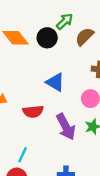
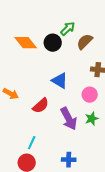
red semicircle: (33, 111) -> (41, 106), turned -36

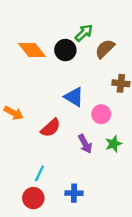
pink circle: (90, 95) -> (101, 114), moved
purple arrow: (69, 119) -> (85, 144), size x0.7
blue cross: (69, 160) -> (74, 193), moved

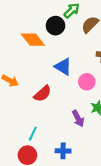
orange diamond: (32, 50) -> (33, 40), moved
purple arrow: (85, 144) -> (78, 118), moved

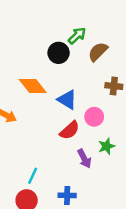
orange diamond: (33, 40) -> (33, 86), moved
red semicircle: (43, 94) -> (70, 130), moved

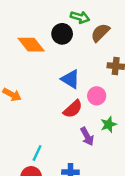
green arrow: (77, 36) -> (80, 17), turned 60
orange diamond: (33, 86) -> (31, 45), moved

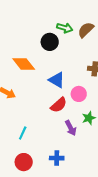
brown semicircle: (100, 33) -> (86, 30), moved
orange diamond: (31, 45) -> (24, 64), moved
cyan line: (37, 153) -> (23, 133), moved

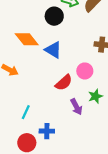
blue triangle: (57, 80) -> (53, 50), moved
blue cross: (57, 158) -> (47, 131), moved

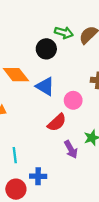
pink circle: (85, 71) -> (73, 100), moved
cyan line: (26, 112) -> (15, 155), turned -32

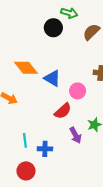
green arrow: (64, 33) -> (69, 13), moved
black circle: (46, 49) -> (53, 28), moved
blue cross: (38, 176) -> (45, 149), moved

